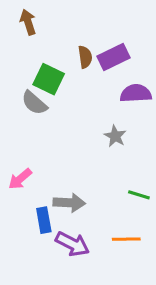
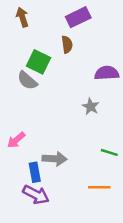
purple rectangle: (114, 57) -> (78, 17), moved
purple arrow: (72, 244) -> (36, 195), moved

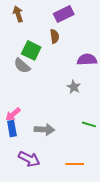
blue rectangle: (35, 172) -> (12, 129), moved
orange line: (99, 187) -> (75, 164), moved

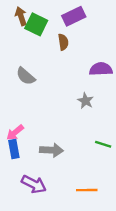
green square: (31, 50) -> (36, 24), moved

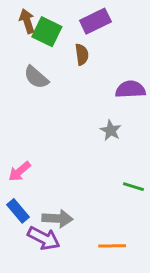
gray semicircle: (26, 76) -> (36, 77), moved
blue rectangle: (14, 149) -> (18, 211), moved, turned -30
gray arrow: (51, 150) -> (57, 219), moved

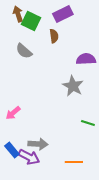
gray star: (111, 130) -> (73, 86), size x1.5
blue rectangle: (18, 211) -> (12, 150), moved

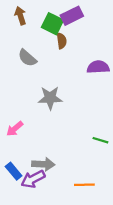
green square: (31, 21) -> (52, 24), moved
gray star: (73, 86) -> (50, 98), moved, turned -30
purple arrow: (29, 157) -> (33, 179), turned 125

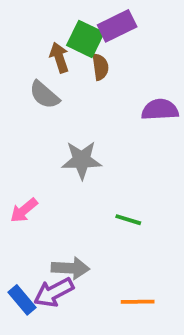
brown arrow: (20, 16) -> (59, 58), moved
green line: (100, 140) -> (128, 220), moved
blue rectangle: (14, 171) -> (22, 300), moved

